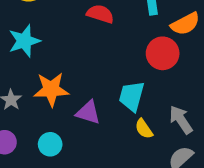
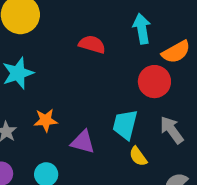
orange star: (51, 89) -> (46, 120), size x0.7
gray arrow: (181, 120) -> (172, 130), moved

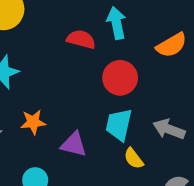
cyan arrow: (142, 29) -> (116, 23), moved
red circle: (154, 82) -> (120, 78), moved
gray arrow: (172, 130) -> (169, 129), turned -32

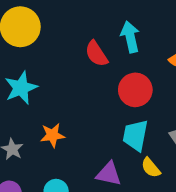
red semicircle: (81, 39) -> (96, 54), turned -136
purple triangle: (74, 144) -> (109, 174), moved

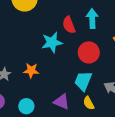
cyan star: (21, 88) -> (52, 42), moved

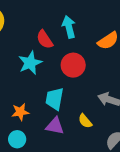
orange star: (31, 70) -> (20, 112), moved
cyan trapezoid: (83, 81) -> (55, 99), moved

